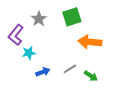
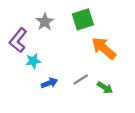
orange arrow: (90, 42) -> (104, 48), turned 35

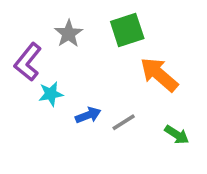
blue arrow: (49, 83) -> (88, 115), moved
green arrow: (105, 88) -> (177, 135), moved

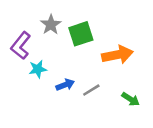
green square: (127, 30) -> (81, 34), moved
orange arrow: (159, 74) -> (117, 55), turned 128

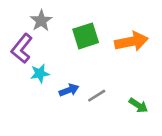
gray star: (51, 25) -> (41, 21), moved
orange arrow: (117, 55) -> (131, 41), moved

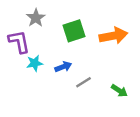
purple L-shape: (22, 48) -> (19, 42), turned 130
blue arrow: (69, 90) -> (63, 67), moved

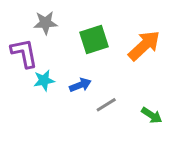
gray star: (36, 18) -> (45, 23), turned 30
orange arrow: (113, 36) -> (144, 46), turned -32

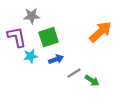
green square: (94, 39) -> (49, 37), moved
green arrow: (152, 115) -> (92, 80), moved

